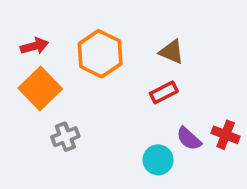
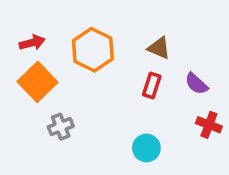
red rectangle: (164, 92) -> (152, 85), turned -45
purple semicircle: (189, 139) -> (196, 84), moved

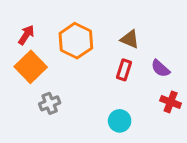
red arrow: (32, 43) -> (26, 35), turned -42

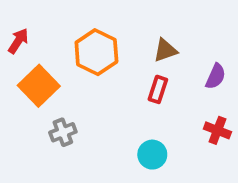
red arrow: (26, 35) -> (18, 41), moved
brown triangle: (130, 39) -> (165, 50), turned -42
purple semicircle: (160, 68) -> (216, 76), moved, turned -108

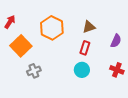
cyan circle: (152, 155) -> (82, 70), moved

